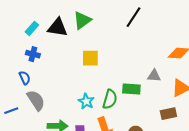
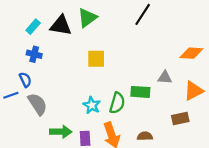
blue line: (11, 111) -> (11, 95), moved

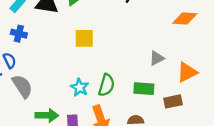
orange diamond: (191, 53) -> (185, 18), moved
gray triangle: (165, 78) -> (157, 58), turned -32
green rectangle: (140, 92) -> (144, 89), moved

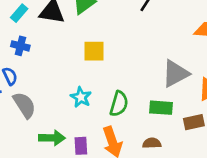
gray triangle: (157, 58) -> (175, 74), size x1.6
cyan star: (80, 87) -> (81, 97), moved

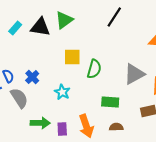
blue cross: (20, 46) -> (32, 77), moved, turned 32
green semicircle: (119, 104) -> (94, 69), moved
green rectangle: (161, 108) -> (110, 102), moved

